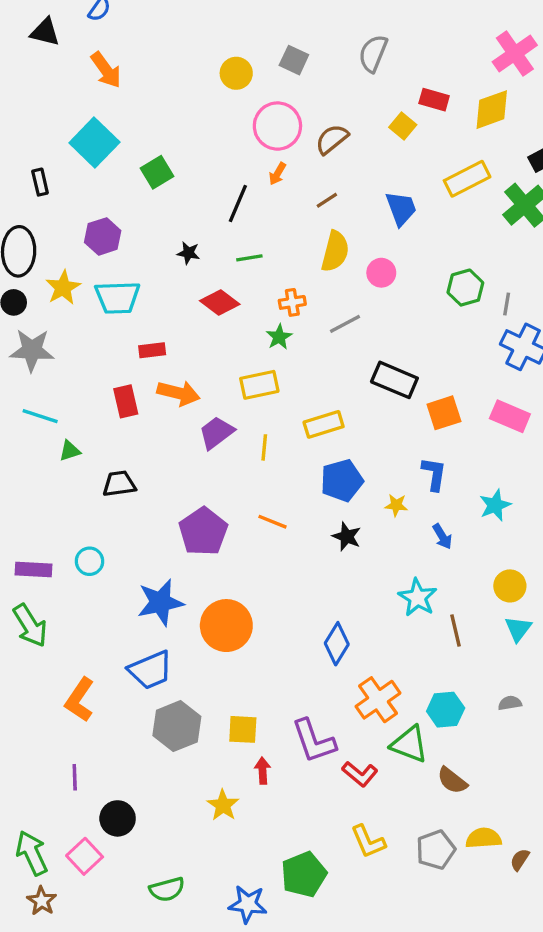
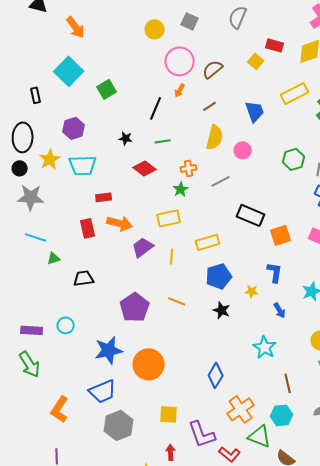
brown line: (455, 630) -> (288, 383), moved
yellow square: (243, 729) -> (169, 414), moved

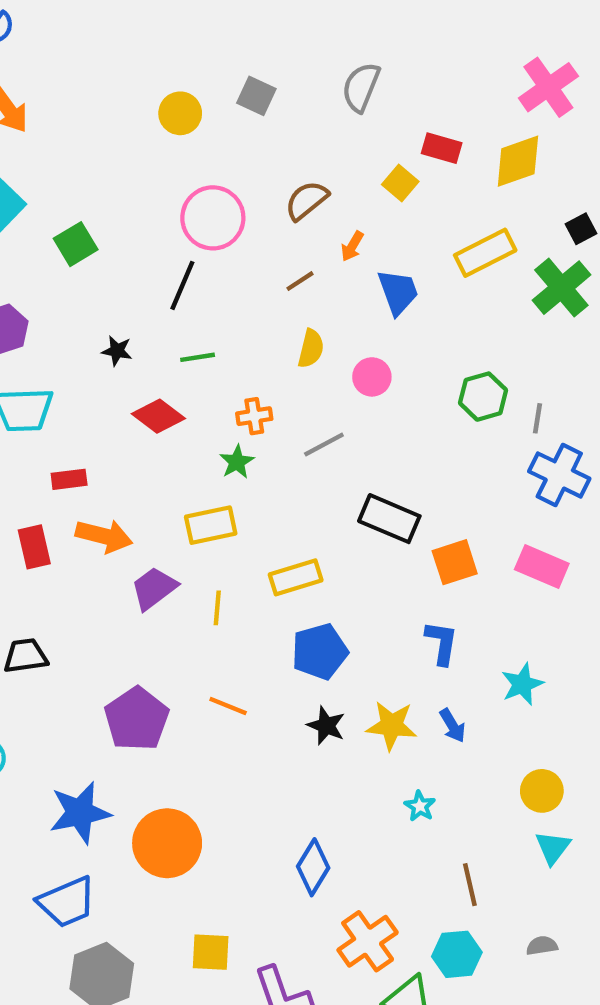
pink circle: (180, 61) -> (213, 218), moved
orange arrow: (180, 90) -> (352, 246), moved
yellow semicircle: (215, 137) -> (311, 349), size x0.7
yellow star: (252, 291) -> (392, 726), moved, size x1.6
cyan star: (265, 347) -> (420, 806), size x0.6

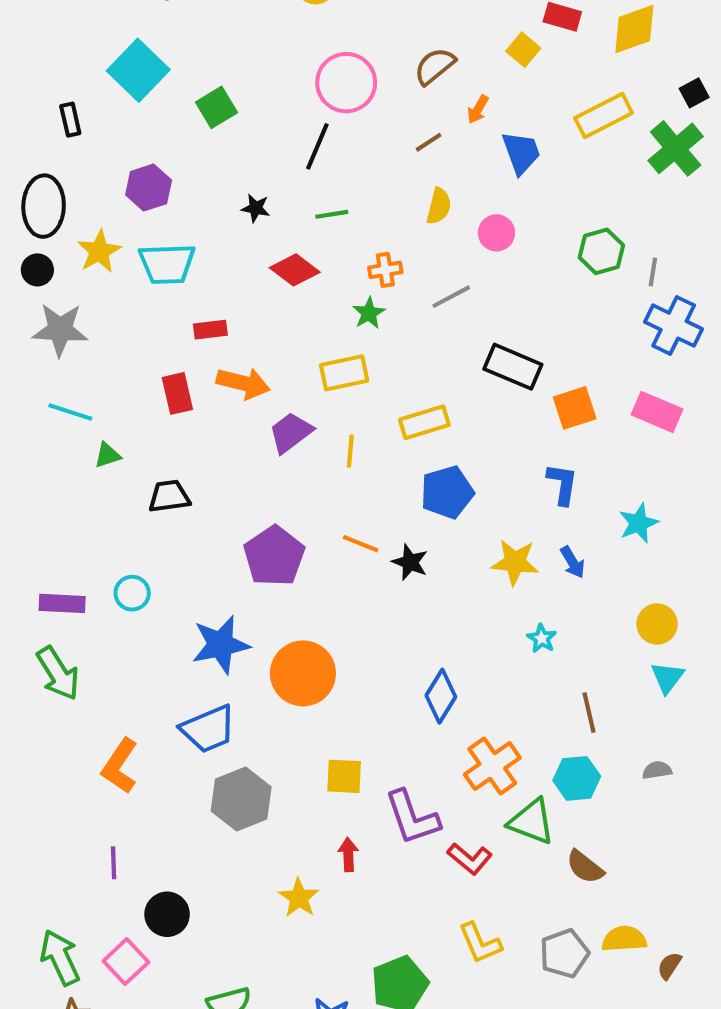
black star: (326, 726) -> (410, 562), moved

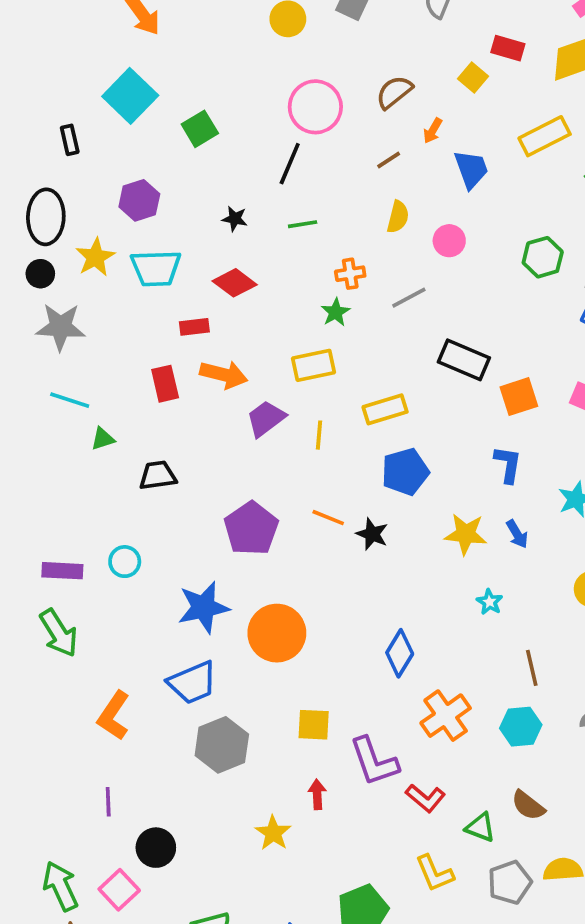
red diamond: (295, 270) -> (235, 283), moved
green triangle: (531, 822) -> (480, 827), moved, size x0.7

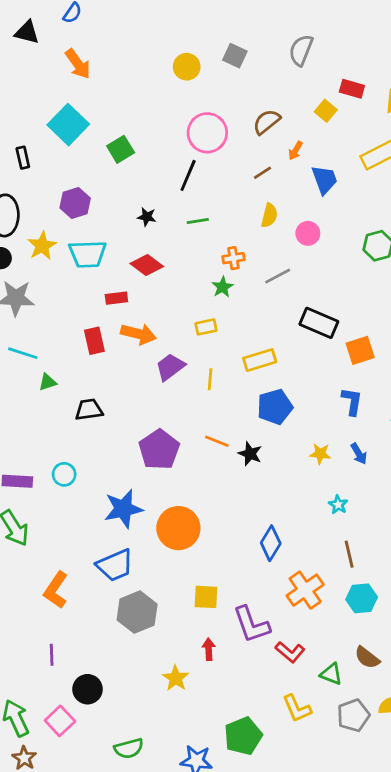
yellow rectangle: (314, 365) -> (206, 327), size x0.7
yellow star: (466, 534) -> (320, 454), size x0.7
brown line: (532, 668) -> (349, 554), moved

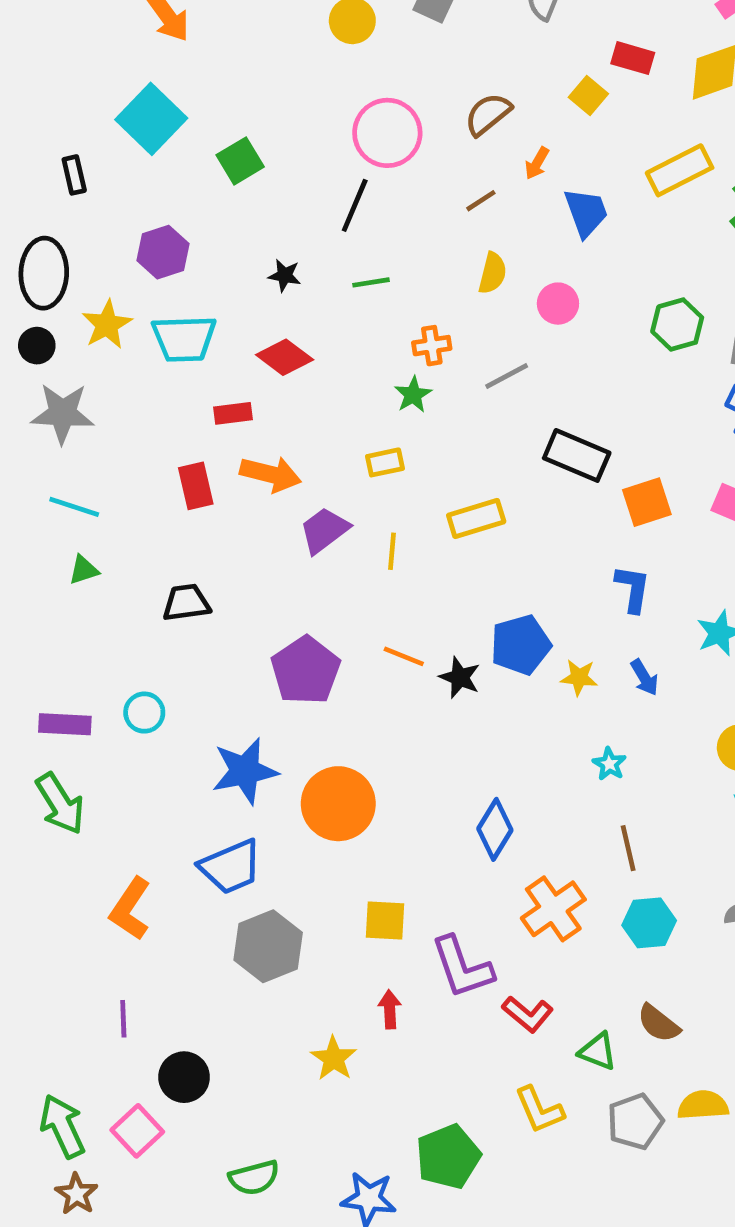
green triangle: (48, 382) -> (84, 570), moved
blue pentagon: (275, 407) -> (521, 645), moved

